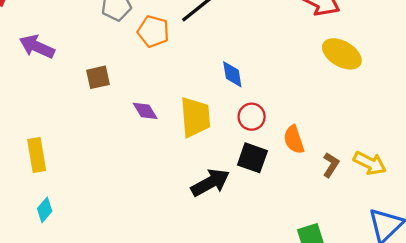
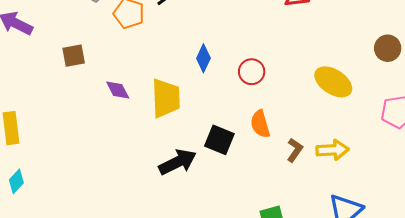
yellow ellipse: (342, 54) -> (333, 82), moved
blue diamond: (232, 74) -> (203, 58), turned 32
red circle: (252, 117) -> (252, 72), moved
yellow arrow: (370, 163) -> (332, 150), turned -32

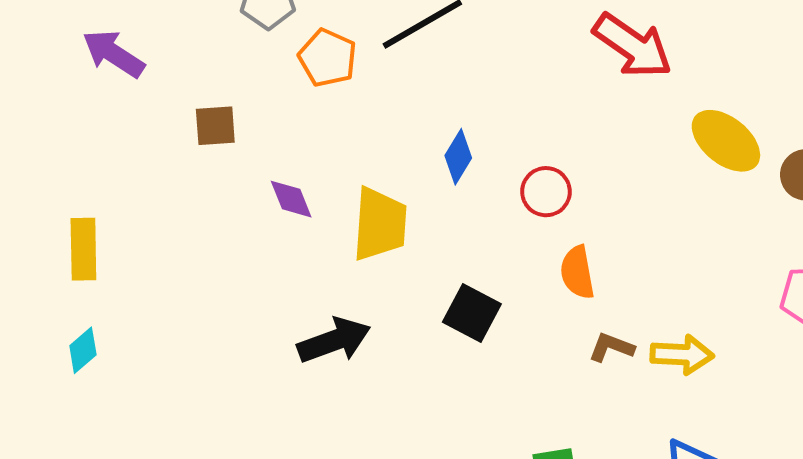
yellow ellipse: (333, 82) -> (726, 141), moved
orange semicircle: (260, 124) -> (577, 272), moved
brown L-shape: (295, 150) -> (611, 347), turned -110
black arrow: (178, 162) -> (334, 340), moved

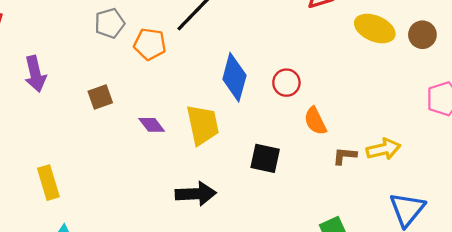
purple arrow: (114, 54) -> (35, 74), turned -120
blue diamond: (458, 157) -> (234, 77), size x1.6
black arrow: (334, 340) -> (196, 194), turned 33

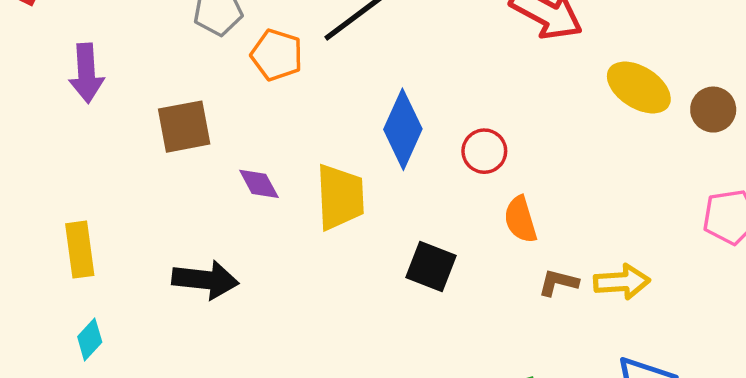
brown square: (100, 97) -> (184, 127), size x1.4
black arrow: (196, 194) -> (205, 280), moved

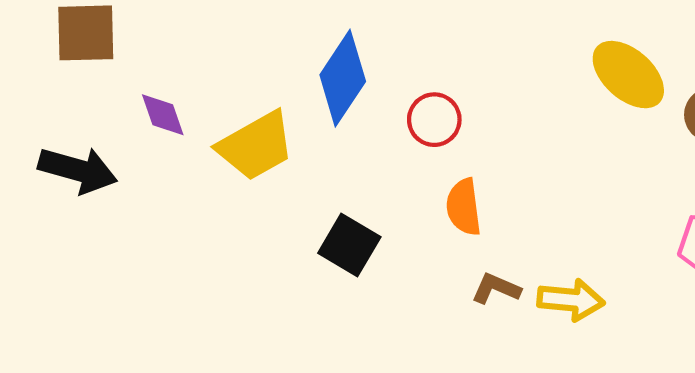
yellow trapezoid: (340, 197) -> (256, 146), turned 54
black arrow: (205, 280) -> (78, 170), moved

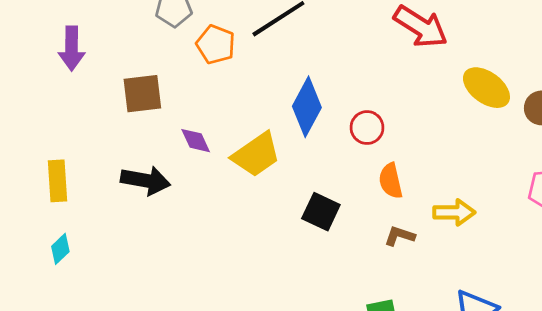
brown L-shape: (496, 289) -> (400, 236), moved
yellow arrow: (571, 300) -> (454, 212), moved

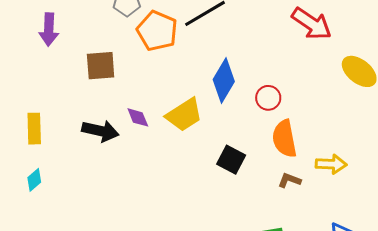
orange pentagon: (216, 44) -> (157, 31), size x1.4
purple diamond: (196, 141) -> (138, 117), moved
orange semicircle: (391, 181) -> (284, 139), size x1.4

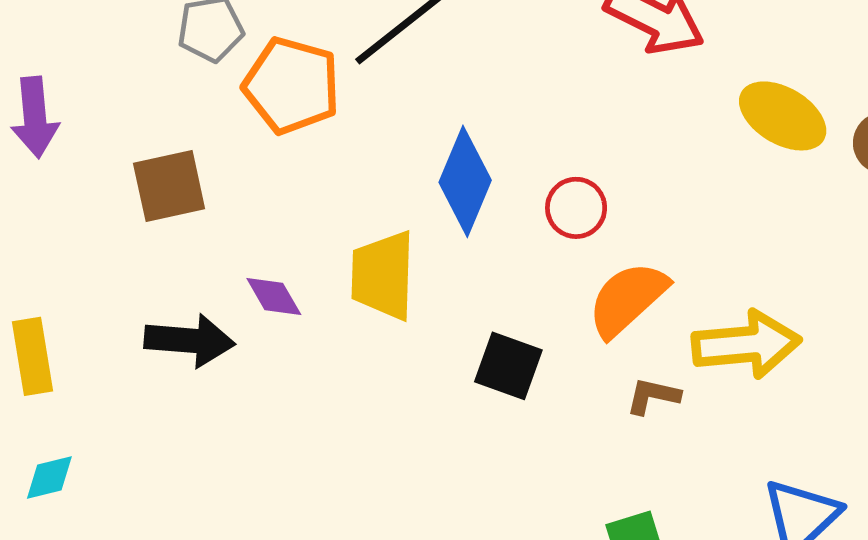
yellow trapezoid: (184, 115) -> (383, 275), turned 132
orange semicircle: (284, 139) -> (628, 299), turned 66
yellow arrow: (331, 164) -> (746, 344), size x1.4
cyan diamond: (34, 180) -> (49, 478), turned 35

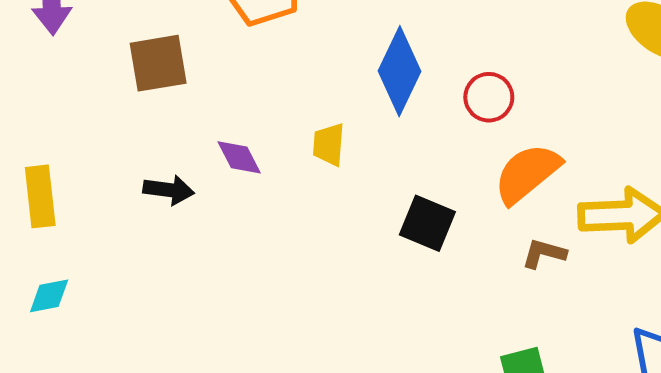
yellow trapezoid: (383, 275) -> (329, 144), size x0.6
black arrow: (190, 340) -> (169, 190), size x0.7

